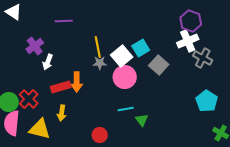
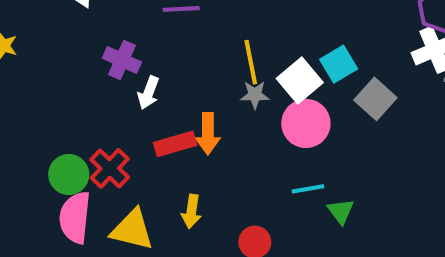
purple cross: (35, 46) -> (122, 60), turned -30
yellow arrow: (62, 113) -> (191, 211), moved

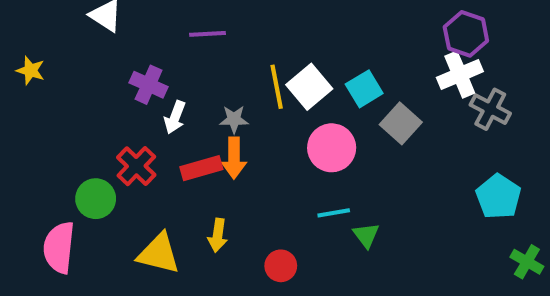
white square: (300, 80) -> (309, 87), moved
gray star: (255, 95) -> (234, 119), moved
red cross: (110, 168) -> (136, 166), moved
pink semicircle: (75, 217) -> (59, 247), moved

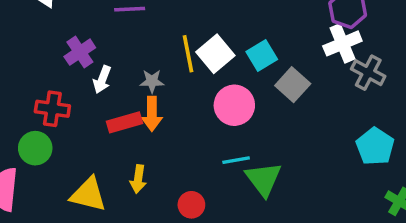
purple cross: (149, 85) -> (80, 52), turned 32
red cross: (136, 166) -> (52, 109), moved, turned -36
green triangle: (366, 235) -> (264, 179), size x1.6

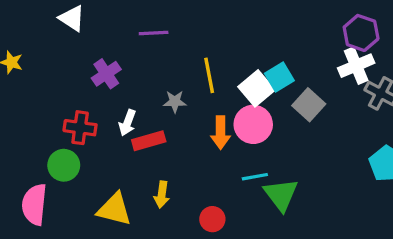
white square: (215, 54) -> (256, 88), moved
white arrow: (102, 79) -> (127, 123), moved
orange arrow: (152, 114) -> (221, 133), moved

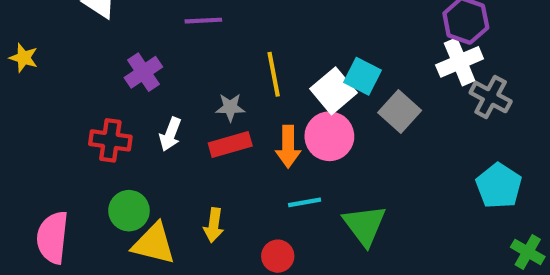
cyan square: (279, 77) -> (362, 76), turned -32
red rectangle: (149, 141) -> (230, 145), moved
green circle: (64, 165) -> (129, 211), moved
cyan line: (255, 177) -> (305, 202), moved

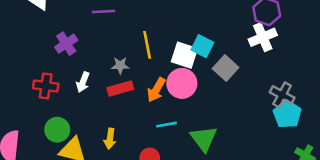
white square: (334, 91) -> (184, 55), turned -32
gray cross: (491, 97) -> (282, 95), moved
orange arrow: (288, 147) -> (156, 90), turned 30

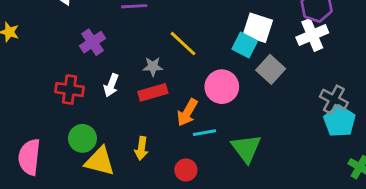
yellow line: (147, 45) -> (183, 44), turned -36
white square: (184, 55) -> (258, 28), moved
orange arrow: (156, 90) -> (187, 113), moved

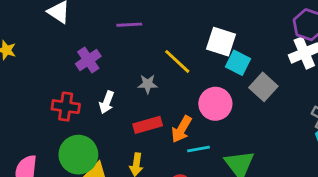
white square: (258, 28) -> (221, 42), moved
red rectangle: (153, 92) -> (148, 125), moved
green circle: (82, 138) -> (78, 155), size x1.4

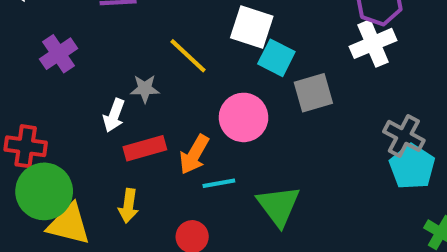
gray square: (263, 87) -> (313, 93), turned 32
white arrow: (107, 102) -> (114, 115), moved
red cross: (66, 107) -> (26, 146), moved

